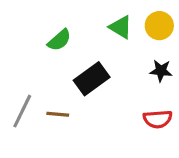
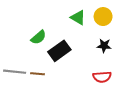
green semicircle: (59, 40) -> (39, 37), moved
gray line: (22, 111) -> (15, 72), turned 70

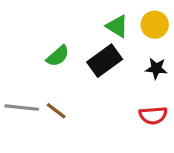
black rectangle: (59, 51) -> (105, 61), moved
brown line: (37, 74) -> (56, 111), turned 32

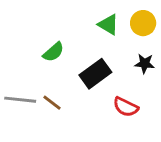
black rectangle: (105, 61) -> (95, 74), moved
red semicircle: (153, 115) -> (126, 107), moved, turned 30

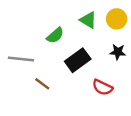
green semicircle: (53, 52) -> (55, 35), moved
gray line: (20, 100) -> (21, 59), moved

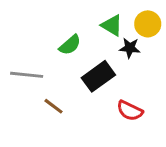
black star: (118, 52) -> (130, 48), moved

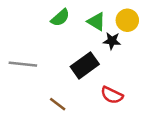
green semicircle: (70, 45) -> (60, 18), moved
brown line: (54, 106) -> (58, 104), moved

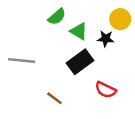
green triangle: (96, 22) -> (79, 31), moved

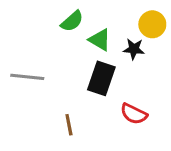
black rectangle: (80, 62) -> (101, 78), turned -35
brown line: (54, 98) -> (69, 125), turned 42

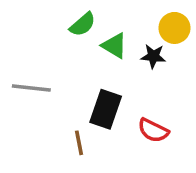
black rectangle: (101, 78) -> (106, 109), moved

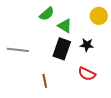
black star: (153, 56) -> (87, 45), moved
black rectangle: (106, 109) -> (62, 49), moved

